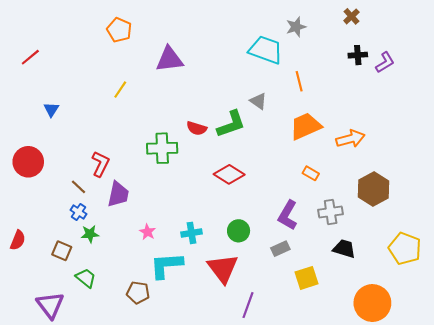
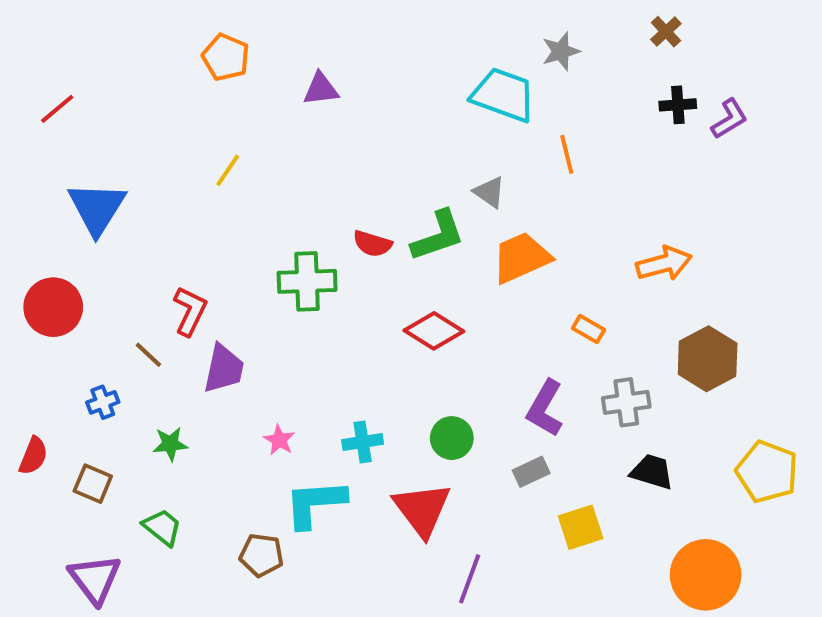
purple triangle: (169, 59) -> (321, 89), moved, size x0.7
blue triangle: (51, 109) -> (97, 208), size x2.0
orange trapezoid: (305, 126) -> (521, 258), moved
blue cross: (78, 212) -> (103, 402), moved, turned 35
brown square: (62, 251) -> (93, 484), moved

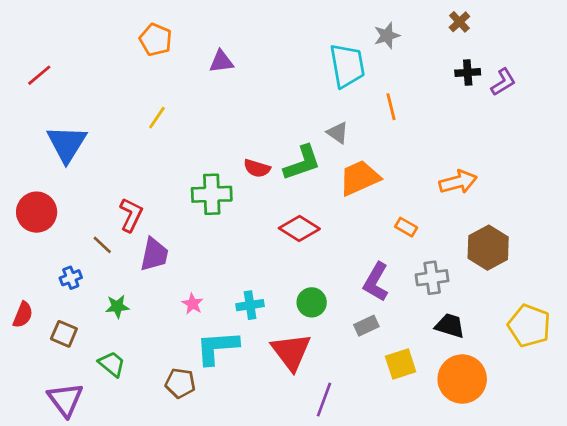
cyan trapezoid: (503, 95) -> (347, 66), turned 60
orange circle: (706, 575) -> (462, 379), moved

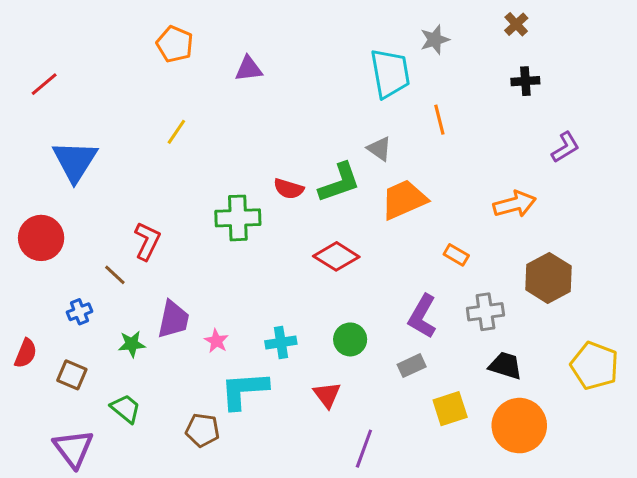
purple L-shape: (503, 82) -> (565, 147), moved
purple trapezoid: (154, 254) -> (173, 319), moved
red triangle: (291, 352) -> (327, 395), size x0.6

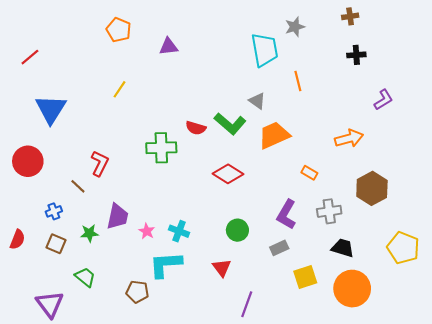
brown cross: (516, 24) -> (350, 16), turned 35
green L-shape: (339, 183) -> (230, 124), turned 60
cyan cross: (281, 343) -> (179, 231), moved, turned 30
brown square: (72, 375) -> (56, 244), moved

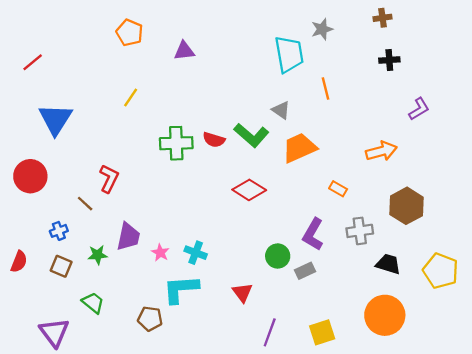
green cross: (161, 148) -> (176, 143), moved
green circle: (237, 230) -> (278, 256), moved
black trapezoid: (343, 248) -> (388, 264), moved
yellow square: (305, 277) -> (322, 332), moved

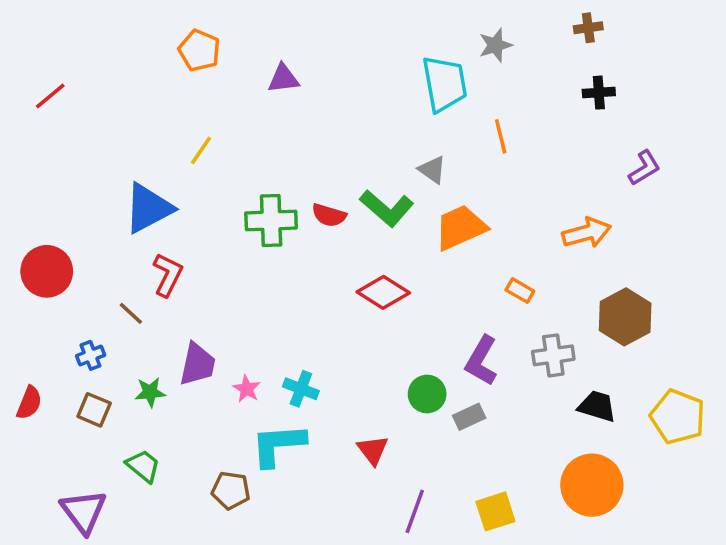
blue triangle: (55, 119) -> (148, 208), moved, turned 30

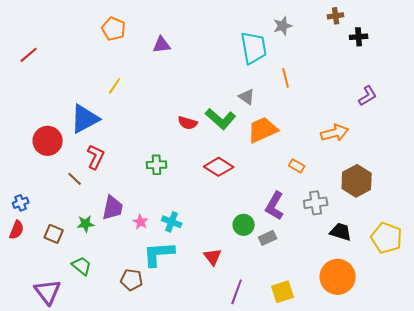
black cross: (599, 93) -> (359, 37), moved
green cross: (271, 220) -> (157, 165), moved, size x0.7
red circle: (47, 271) -> (48, 141), moved
blue cross: (91, 355) -> (21, 203), moved

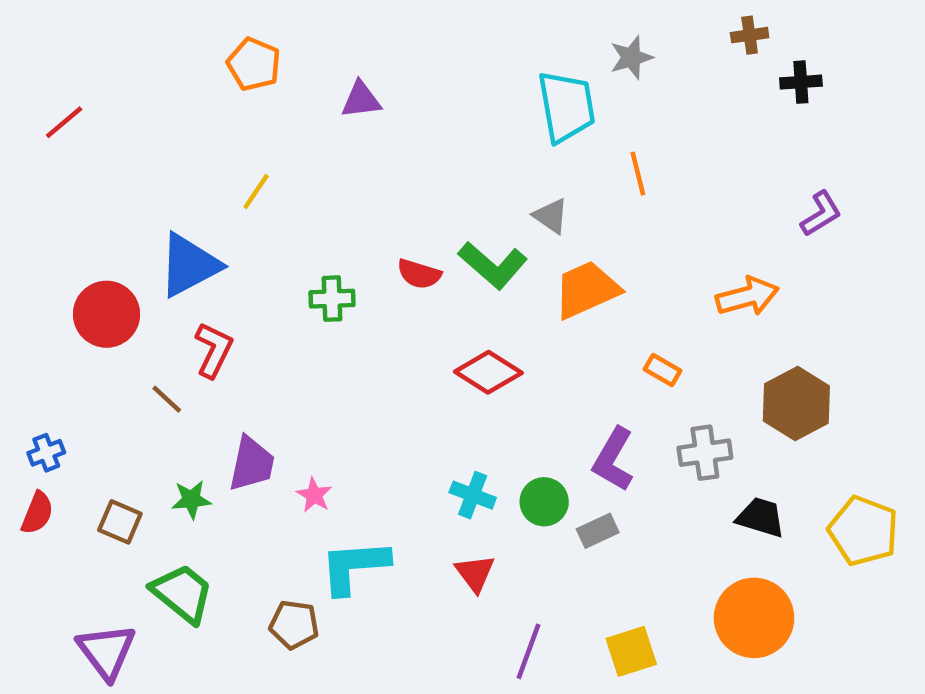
green cross: (157, 165) -> (332, 299), moved
cyan cross: (172, 222) -> (473, 495), moved
green trapezoid: (82, 266) -> (182, 593), size x1.4

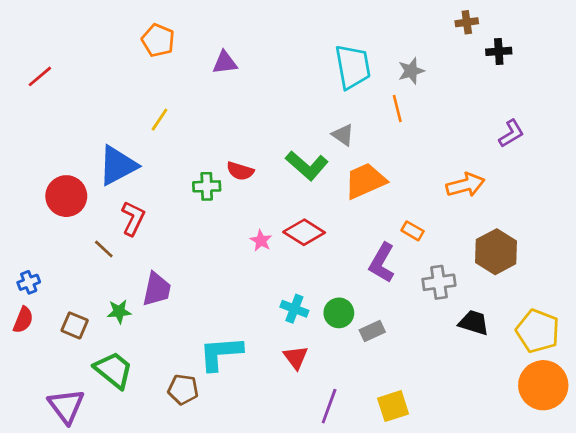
gray star: (631, 57) -> (411, 71), moved
red semicircle: (419, 274) -> (240, 171), moved
purple L-shape: (613, 459) -> (382, 263), moved
pink star: (314, 495) -> (261, 241), moved
orange circle: (754, 618) -> (543, 385), moved

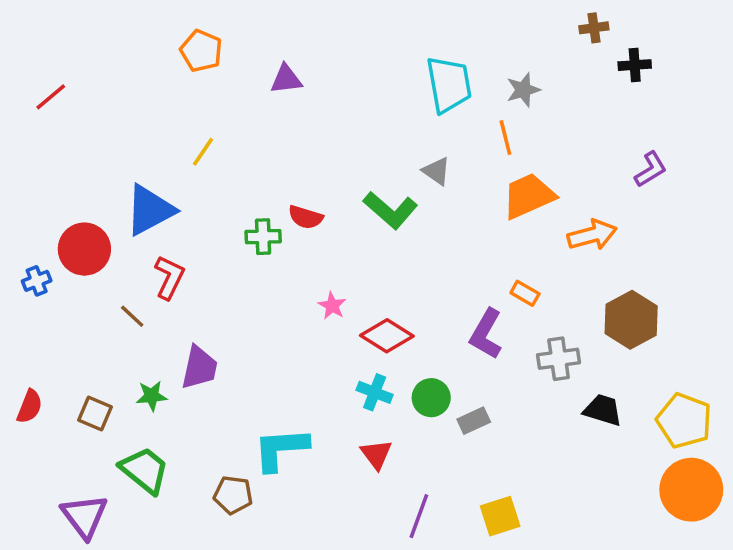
orange trapezoid: (365, 181) -> (528, 196), moved
red diamond: (304, 232) -> (387, 336), moved
blue cross: (29, 282) -> (37, 281), moved

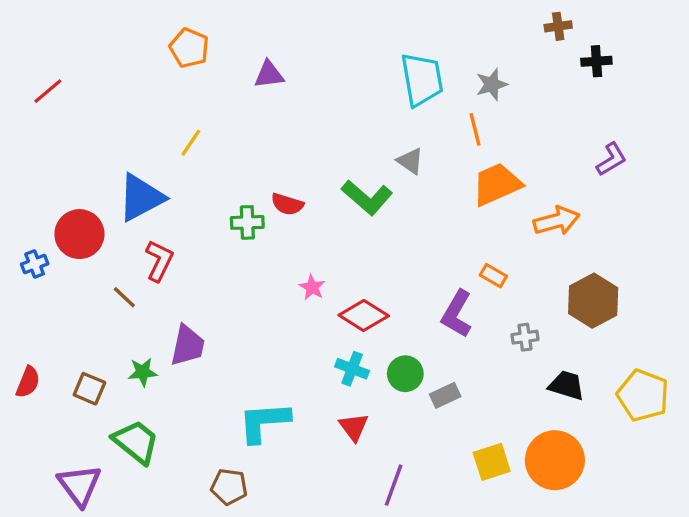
gray cross: (559, 359) -> (525, 337), size x0.7
orange circle: (691, 490) -> (555, 460), moved
brown pentagon: (233, 495) -> (229, 487), moved
yellow square: (500, 516) -> (492, 462), moved

